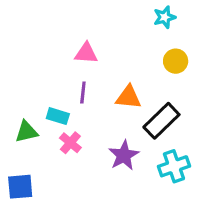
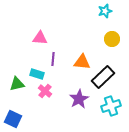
pink triangle: (86, 53) -> (40, 38), moved
blue square: (20, 187) -> (13, 119), turned 30

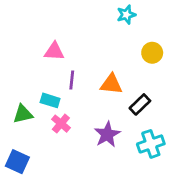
cyan star: (105, 11) -> (126, 15), moved
black rectangle: (103, 77) -> (140, 104), size x0.7

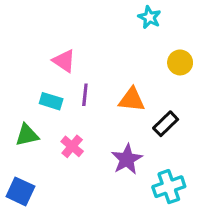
cyan star: (126, 15) -> (149, 17), turned -30
pink triangle: (54, 51) -> (64, 61), turned 30
cyan rectangle: (50, 100) -> (51, 101), moved
cyan cross: (151, 144) -> (169, 187), moved

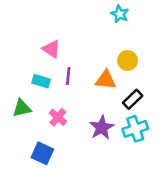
yellow circle: (180, 62) -> (127, 60), moved
cyan cross: (169, 187) -> (135, 129), moved
blue square: (20, 191) -> (42, 153), moved

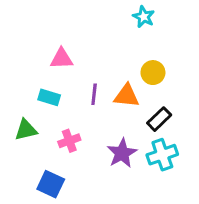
pink triangle: (51, 49) -> (62, 59), turned -36
purple line: (68, 76) -> (94, 94), moved
pink cross: (58, 117) -> (69, 141), turned 30

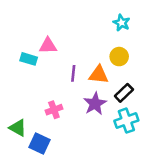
cyan star: (144, 17) -> (122, 23), moved
cyan rectangle: (49, 97) -> (29, 59), moved
green triangle: (26, 130) -> (18, 128), moved, turned 42
purple star: (122, 153) -> (95, 104), moved

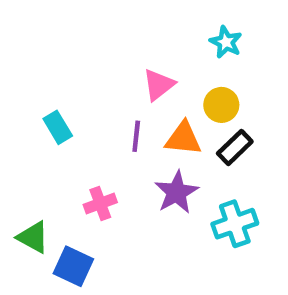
pink triangle: (48, 46) -> (159, 85), moved, turned -36
cyan rectangle: (29, 59) -> (58, 127), moved, turned 42
black rectangle: (124, 93) -> (235, 148), moved

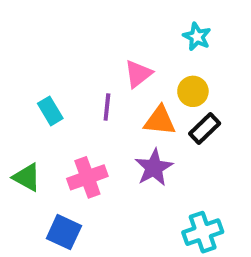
purple line: (136, 136) -> (107, 107), moved
pink cross: (100, 204) -> (87, 177), size x1.4
cyan cross: (235, 224) -> (203, 232), moved
green triangle: (33, 237) -> (27, 177), moved

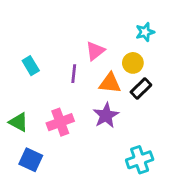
cyan star: (197, 37) -> (145, 32), moved, turned 30
cyan rectangle: (50, 111) -> (31, 66), moved
blue square: (64, 232) -> (31, 160), moved

